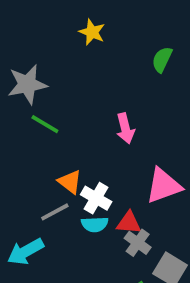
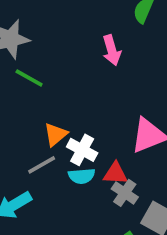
pink arrow: (125, 128) -> (112, 50), moved
orange triangle: (70, 182) -> (56, 134), turned 45

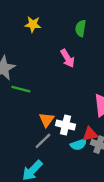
cyan semicircle: (82, 176) -> (78, 145), moved

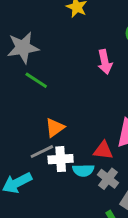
white cross: (66, 125) -> (61, 159), moved, turned -36
red triangle: (90, 134) -> (103, 150), moved

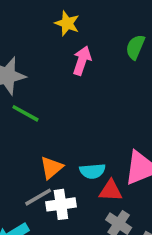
pink arrow: (105, 62) -> (82, 61), moved, turned -145
cyan semicircle: (83, 170) -> (92, 171), moved

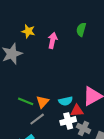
yellow star: (67, 23) -> (28, 31), moved
green line: (25, 113) -> (26, 101), moved
white cross: (61, 204) -> (68, 121), moved

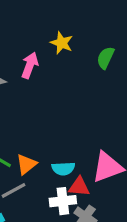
yellow star: (28, 31) -> (62, 43), moved
pink arrow: (53, 40) -> (30, 65), moved

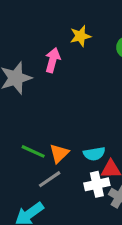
yellow star: (62, 43) -> (80, 36), turned -30

